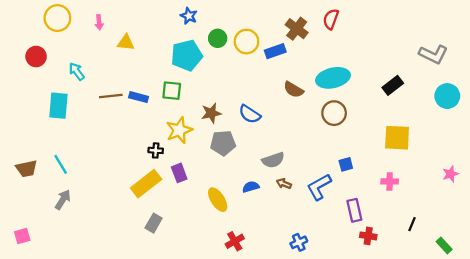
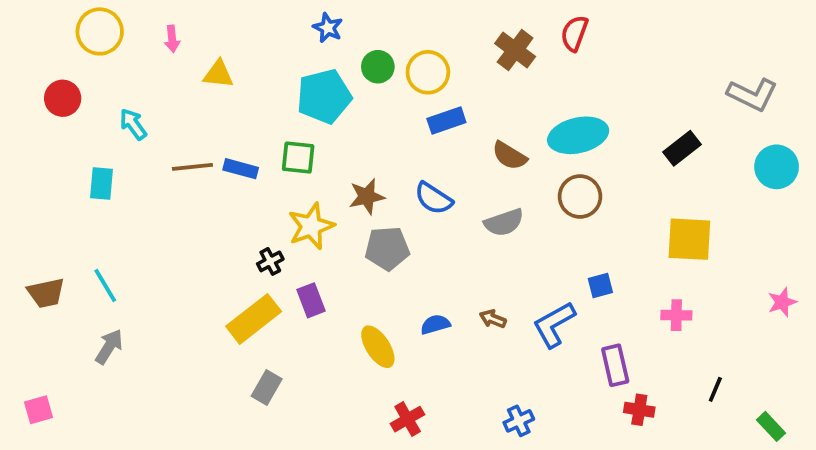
blue rectangle: (275, 51) -> (446, 120), moved
cyan rectangle: (58, 106) -> (102, 184), size x0.7
black cross: (156, 150) -> (270, 261), turned -32
gray semicircle: (273, 160) -> (504, 222), moved

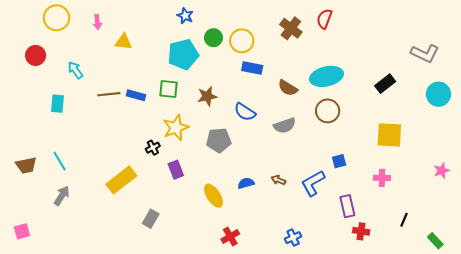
blue rectangle: (446, 120) -> (252, 68), turned 30
brown star: (367, 197) -> (207, 96), moved
yellow rectangle: (254, 319) -> (121, 180), moved

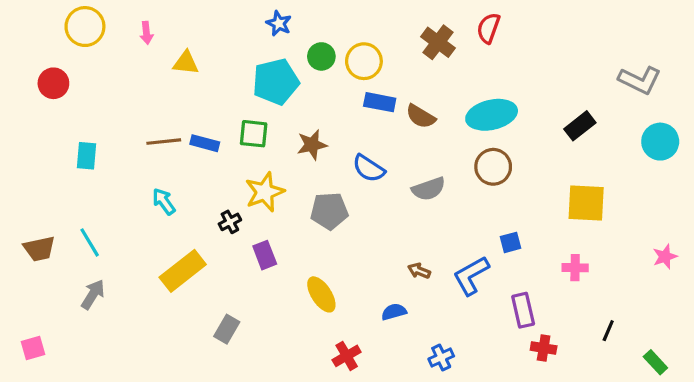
cyan arrow: (75, 70) -> (164, 201), moved
brown semicircle: (288, 88) -> (421, 116), moved
blue semicircle: (246, 183) -> (394, 312), moved

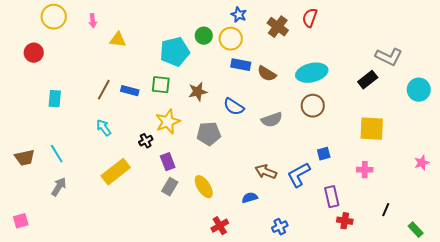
blue star: (279, 23) -> (239, 15), moved
gray L-shape: (640, 80) -> (389, 57), moved
brown line: (164, 142) -> (104, 90), turned -55
brown arrow: (419, 271) -> (266, 172), size x1.5
gray rectangle: (227, 329) -> (170, 187), moved

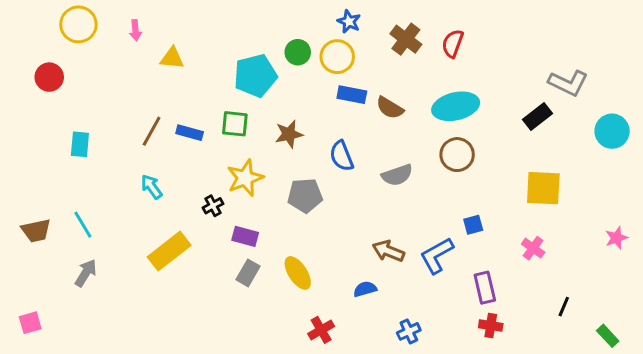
red semicircle: (310, 18) -> (453, 43), moved
blue semicircle: (234, 107) -> (342, 156), turned 35
purple rectangle: (168, 162) -> (245, 236), turned -54
pink cross: (365, 170) -> (533, 248), turned 35
red cross: (345, 221) -> (491, 326), moved

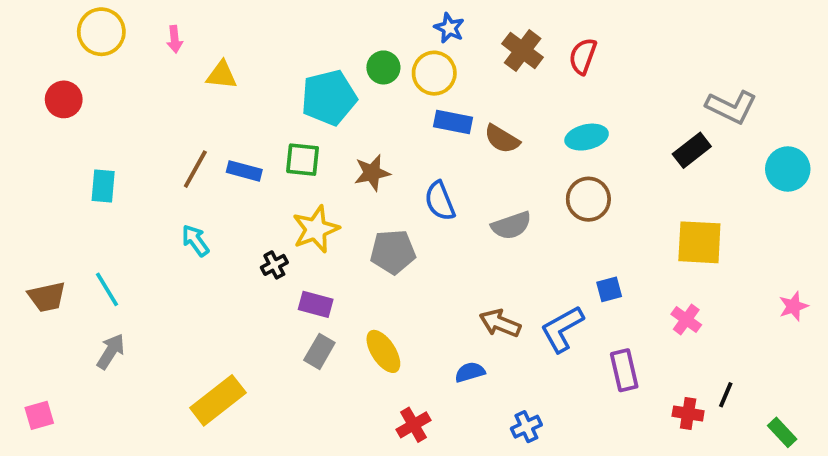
cyan ellipse: (456, 106) -> (587, 137), size x0.7
yellow rectangle: (169, 251) -> (218, 400), moved
red cross: (491, 326) -> (688, 414), moved

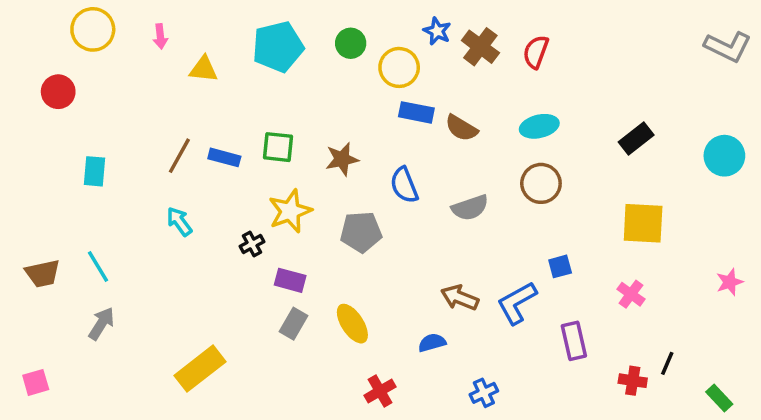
blue star: (449, 28) -> (437, 31), moved
green circle: (383, 67) -> (351, 43), moved
cyan pentagon: (329, 98) -> (278, 47), moved
gray L-shape: (731, 107) -> (728, 47), moved

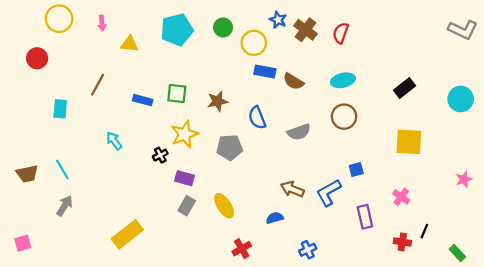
brown line: (179, 156) -> (98, 85), moved
pink cross: (631, 294) -> (401, 197), moved

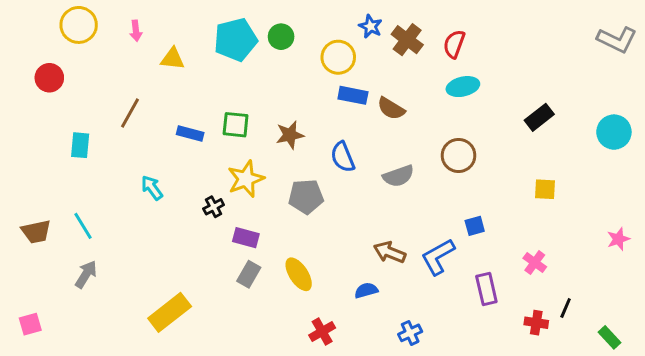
green circle: (223, 27) -> (281, 37), moved
cyan ellipse: (343, 80) -> (463, 87), moved
yellow square: (409, 142) -> (545, 189), size x0.6

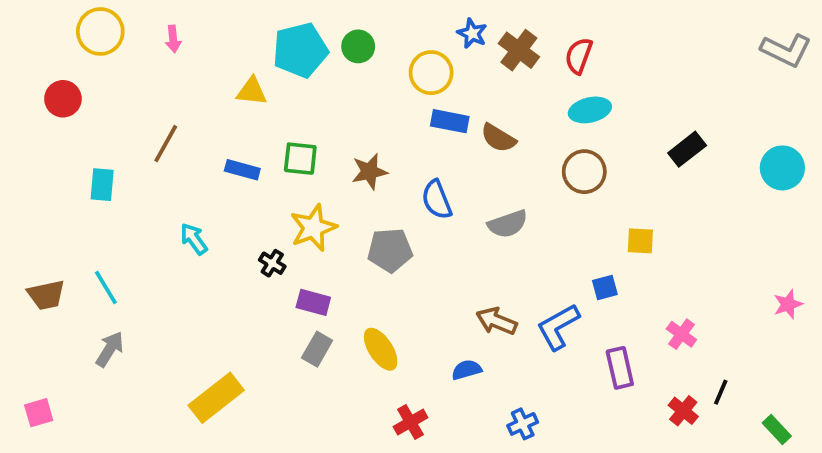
yellow triangle: (173, 59) -> (252, 91), moved
brown circle: (459, 155) -> (584, 172), moved
yellow square: (545, 189) -> (640, 241), moved
black cross: (214, 207) -> (272, 263), turned -30
red cross: (536, 323) -> (683, 411), turned 30

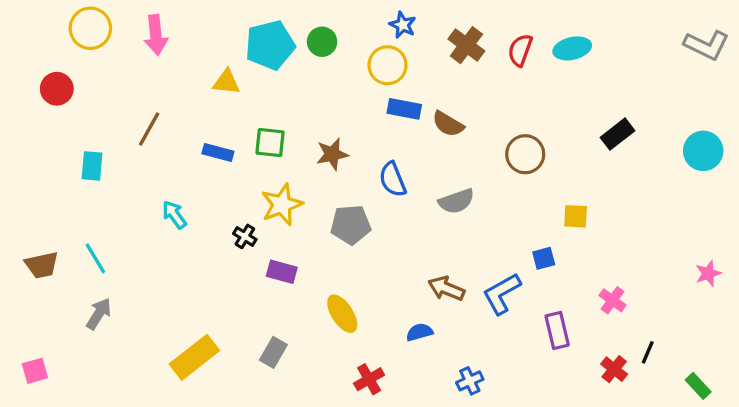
blue star: (472, 33) -> (403, 25), moved
pink arrow: (173, 39) -> (156, 35), size x1.6
cyan ellipse: (590, 110) -> (572, 48), moved
gray rectangle: (317, 349) -> (273, 352), moved

